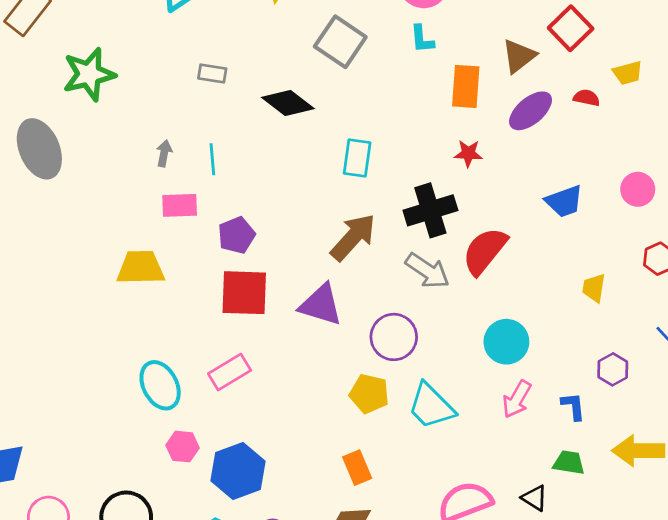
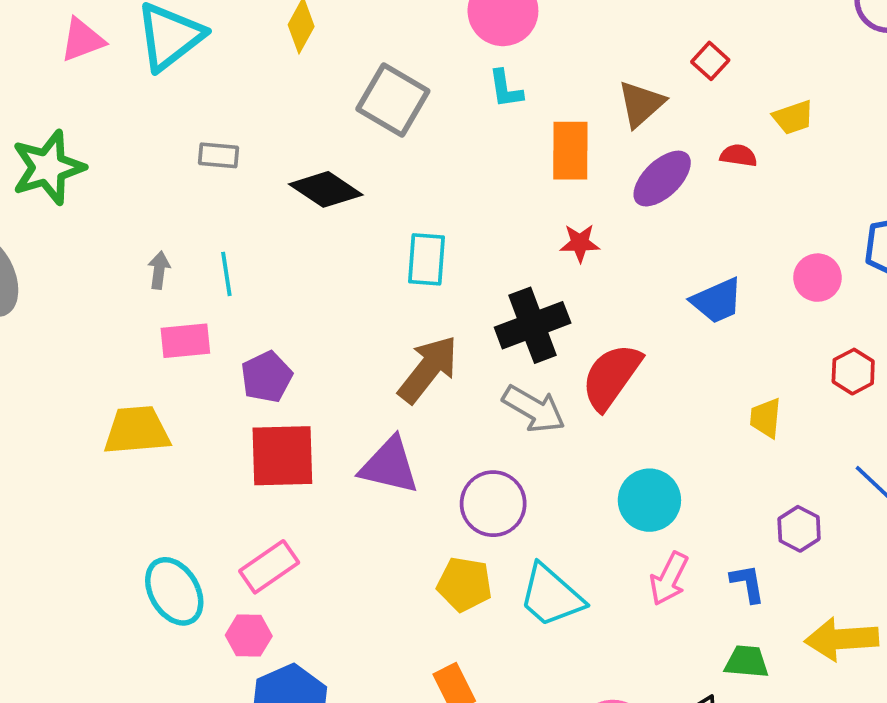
red square: (571, 28) -> (710, 61), size x0.6
pink hexagon: (183, 447) -> (249, 636), moved

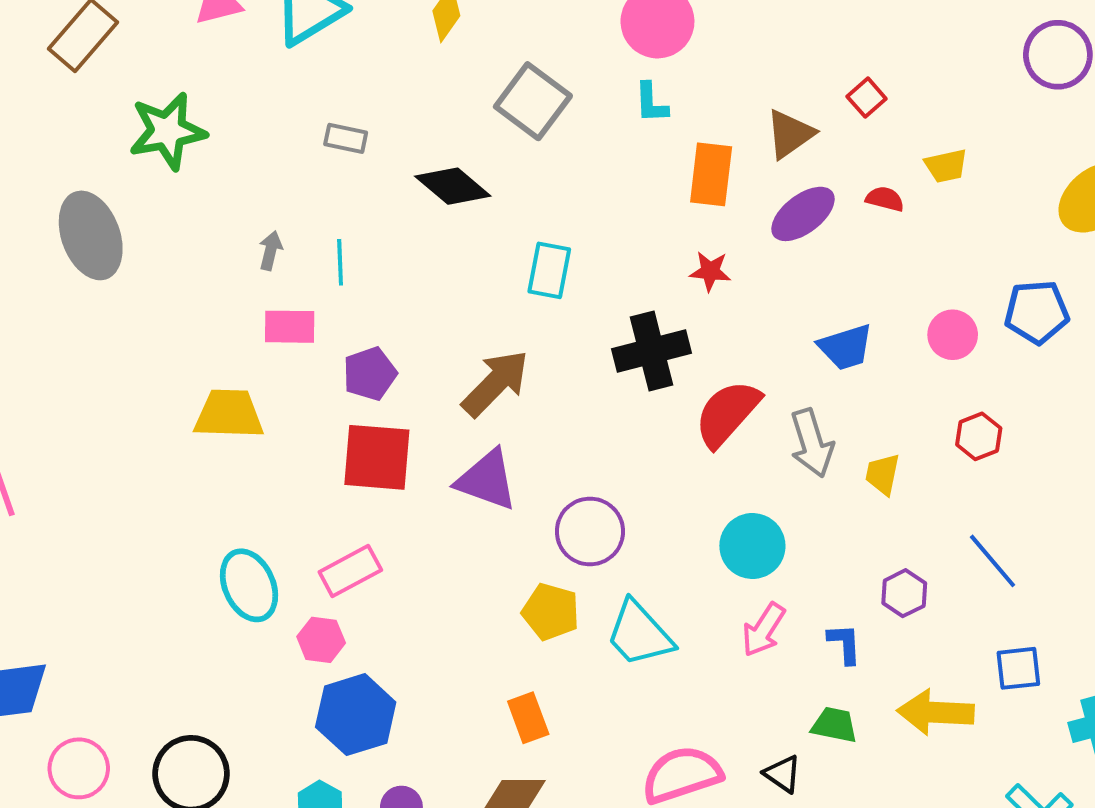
brown arrow: (428, 369) -> (495, 383), moved
gray arrow: (534, 409) -> (812, 443), moved, turned 36

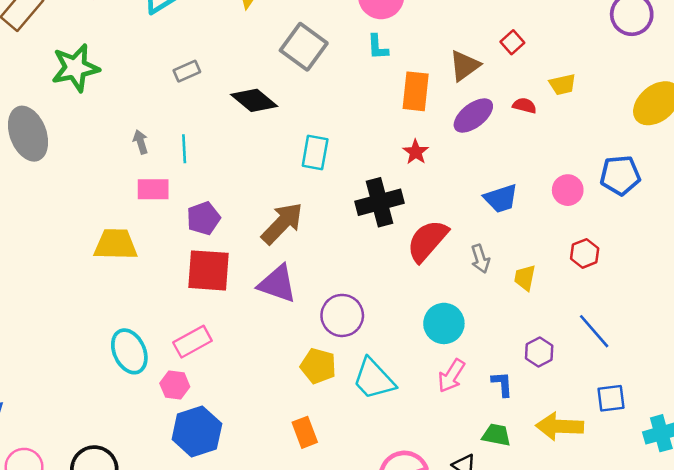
gray rectangle: (346, 138) -> (187, 71), turned -35
gray arrow: (271, 251) -> (141, 142), turned -30
red star: (710, 271) -> (416, 152), turned 30
gray arrow: (812, 443) -> (480, 259), size x0.7

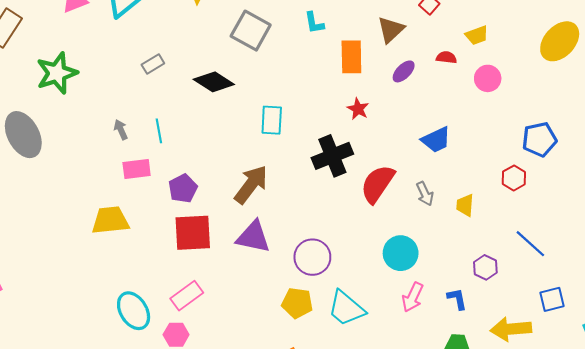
purple ellipse: (473, 115) -> (404, 71), size x0.7
blue pentagon: (620, 175) -> (539, 139), moved
pink circle: (568, 190) -> (488, 78), moved

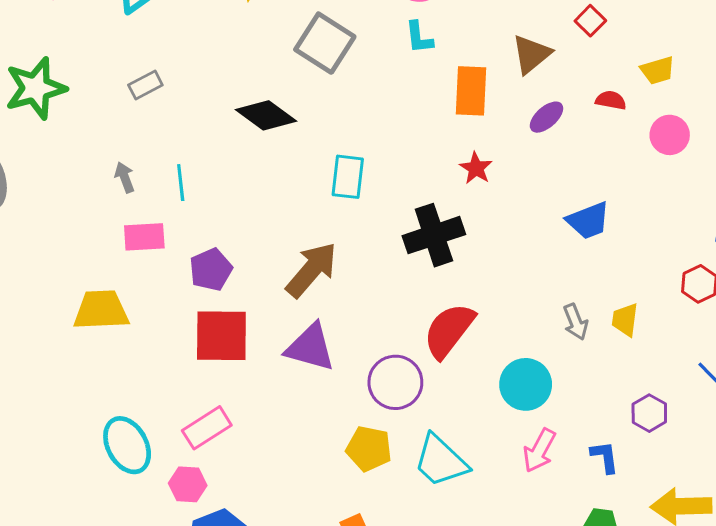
gray rectangle: (153, 64) -> (145, 85), moved
red semicircle: (377, 184) -> (449, 330), moved
gray arrow: (425, 194) -> (576, 322), moved

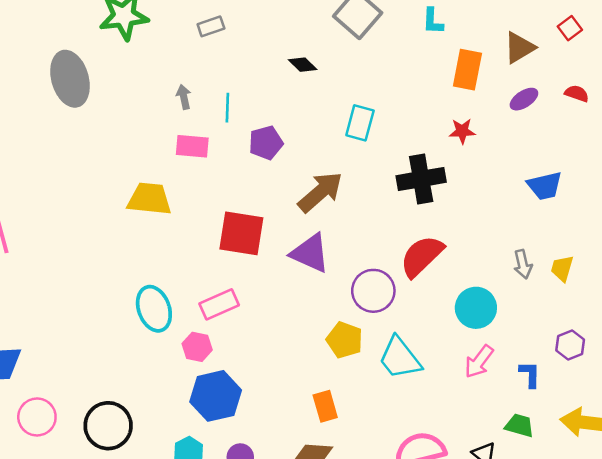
black diamond: (266, 115) -> (303, 65), size x0.6
red star: (476, 168) -> (462, 131), turned 30
purple pentagon: (211, 270) -> (266, 143), moved

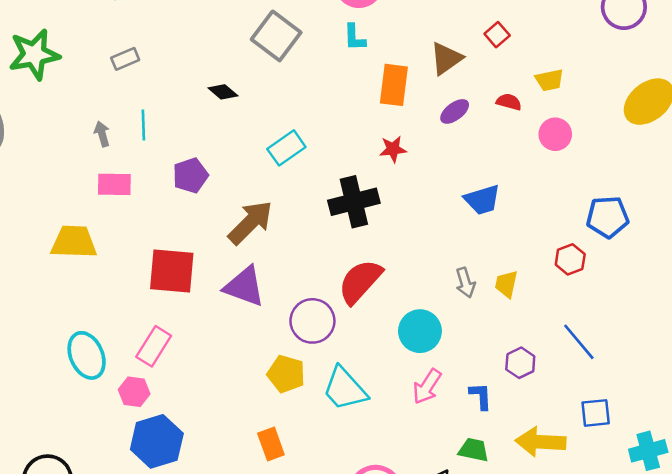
cyan line: (227, 108) -> (143, 125), moved
cyan rectangle: (360, 123) -> (286, 148), turned 44
pink rectangle: (219, 304) -> (154, 346), turned -30

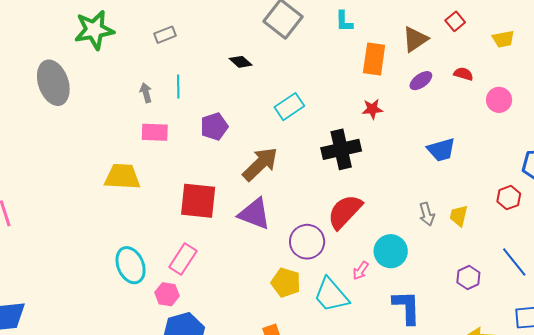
yellow trapezoid: (549, 80) -> (503, 39), moved
pink arrow: (427, 387) -> (361, 271), moved, size x0.7
blue L-shape: (481, 396) -> (407, 307), moved, size x1.6

